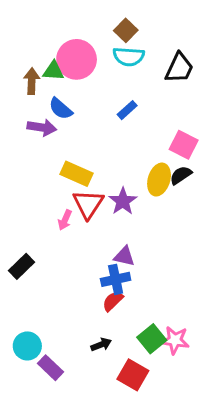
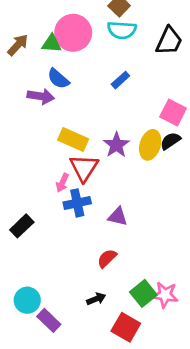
brown arrow: (32, 81) -> (18, 45), moved, turned 40
purple star: (123, 201) -> (116, 145), moved
blue cross: (116, 279) -> (77, 203), moved

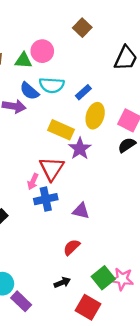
cyan semicircle: (122, 30) -> (52, 85), moved
pink circle: (73, 33) -> (42, 51), size x0.7
yellow rectangle: (73, 139) -> (61, 130), moved
yellow ellipse: (150, 145) -> (95, 116), moved

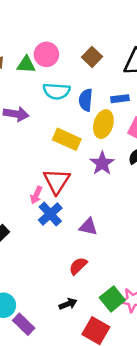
brown square: (82, 28) -> (92, 57), moved
blue semicircle: (29, 91) -> (86, 100), moved, turned 54
blue rectangle: (83, 92) -> (120, 99), moved, turned 35
purple star: (80, 149) -> (102, 163), moved
blue cross: (46, 199) -> (50, 214), turned -30

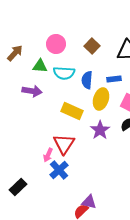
green triangle: (26, 65) -> (40, 66), moved
purple triangle: (88, 227) -> (89, 202), moved

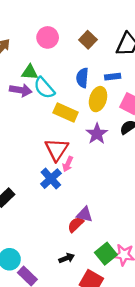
green triangle: (40, 66) -> (30, 72), moved
cyan semicircle: (64, 73) -> (44, 88), moved, turned 45
pink arrow: (48, 155) -> (68, 164), moved

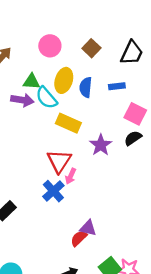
yellow ellipse: (98, 99) -> (64, 80), moved

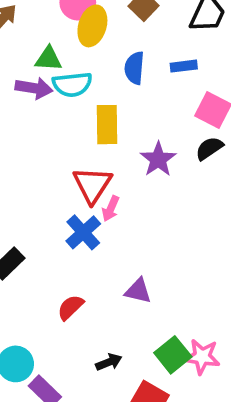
yellow ellipse: (64, 80) -> (92, 26), moved
cyan semicircle: (46, 98) -> (72, 84), turned -55
yellow rectangle: (68, 123) -> (107, 125), turned 65
red semicircle: (79, 238) -> (70, 307), moved

